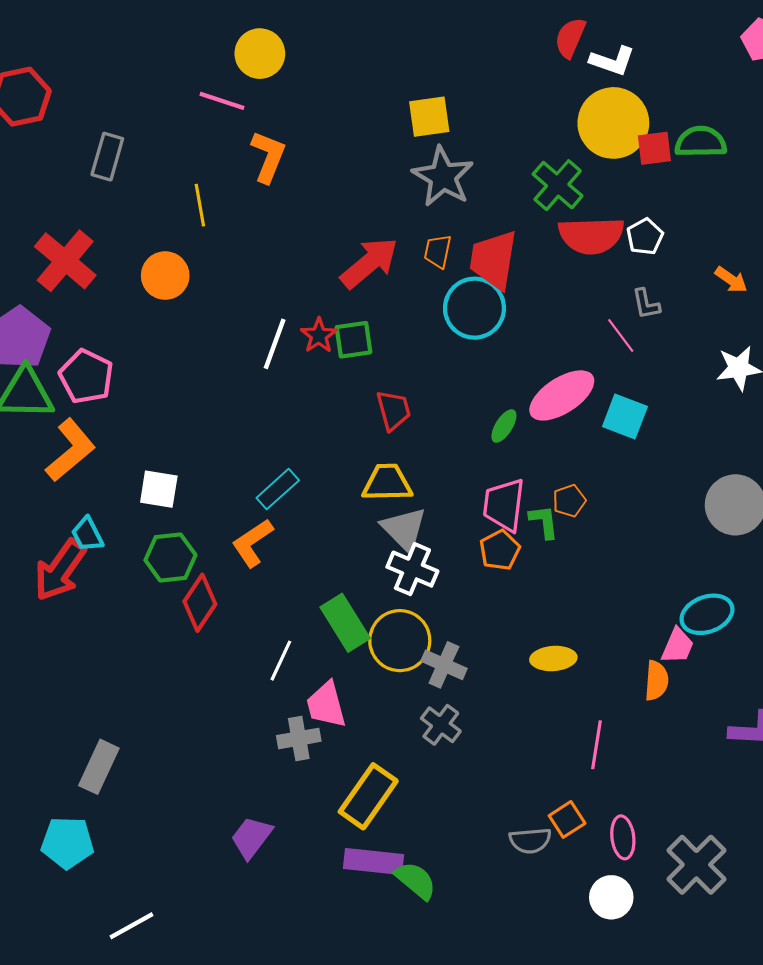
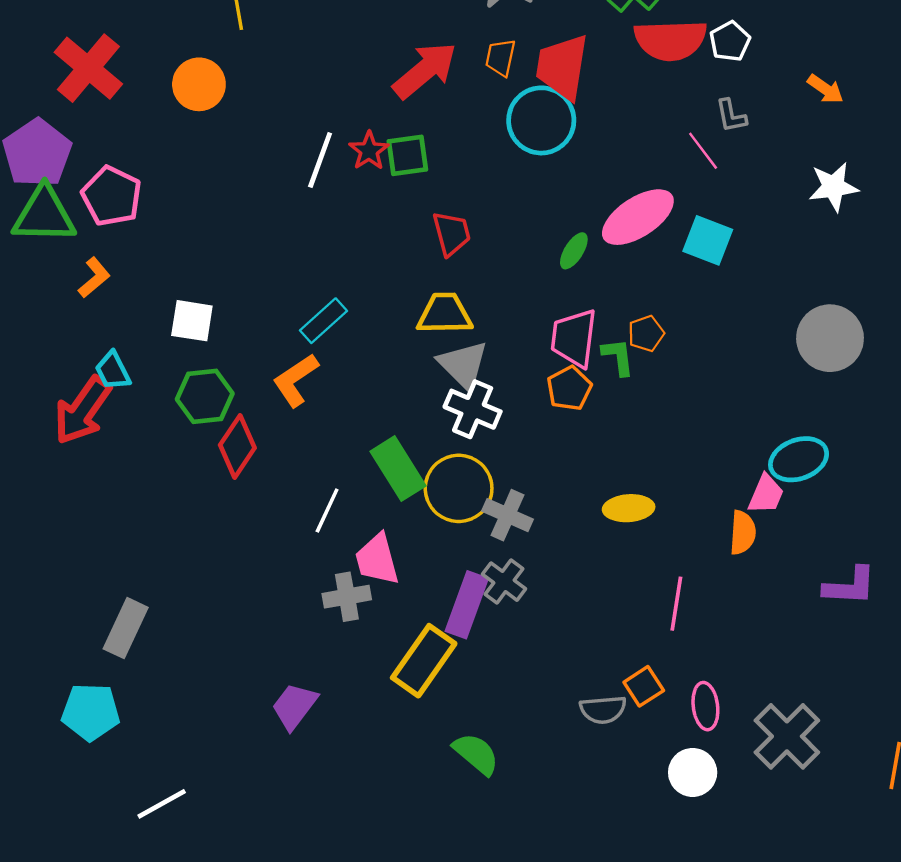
orange L-shape: (70, 450) -> (94, 278), size x0.6
purple rectangle: (373, 862) -> (467, 605), moved, turned -76

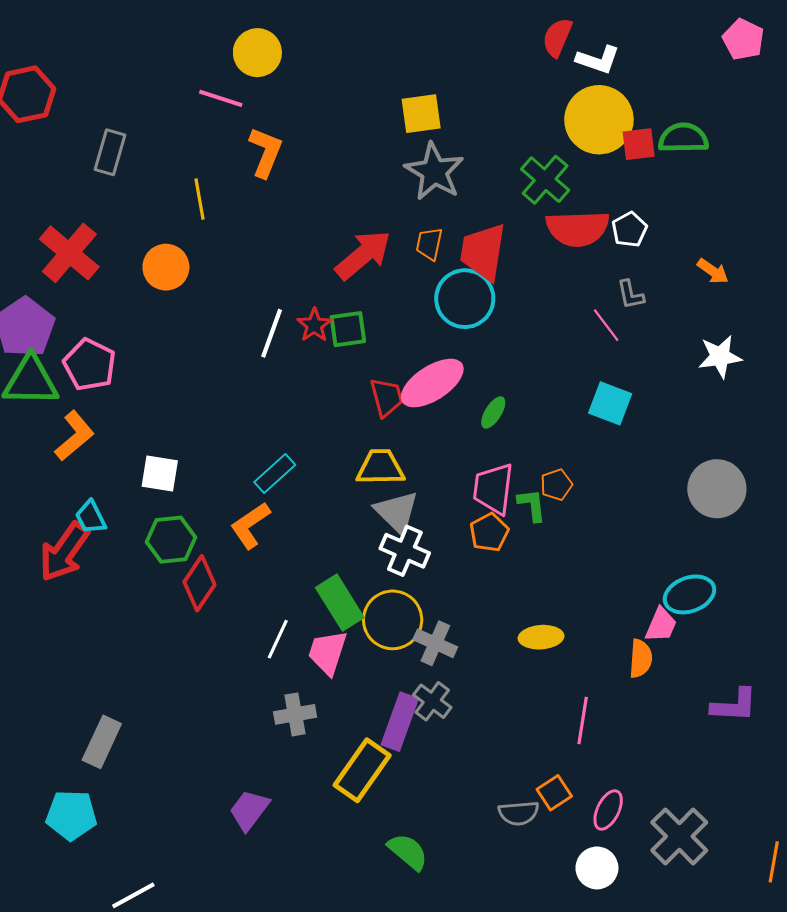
pink ellipse: (638, 217) -> (432, 383), moved
orange L-shape: (94, 278) -> (74, 436), size x1.4
pink trapezoid: (377, 559) -> (328, 652), moved, turned 33
pink ellipse: (705, 706) -> (608, 810), turned 33

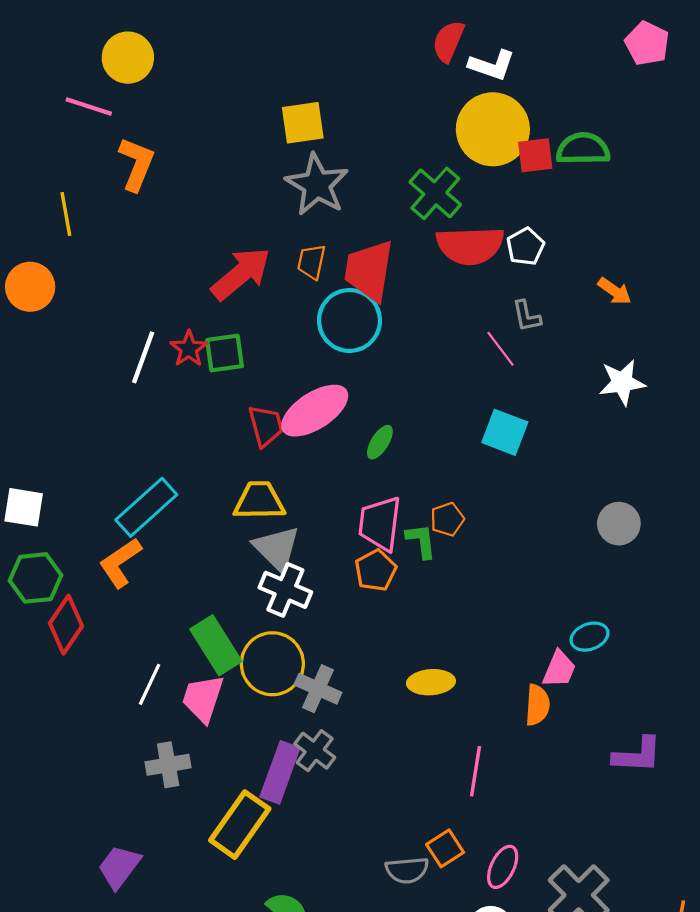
cyan rectangle: (275, 473) -> (146, 507), size x1.4
gray circle: (717, 489) -> (619, 524), size x0.7
cyan ellipse: (689, 594) -> (590, 637), size x0.7

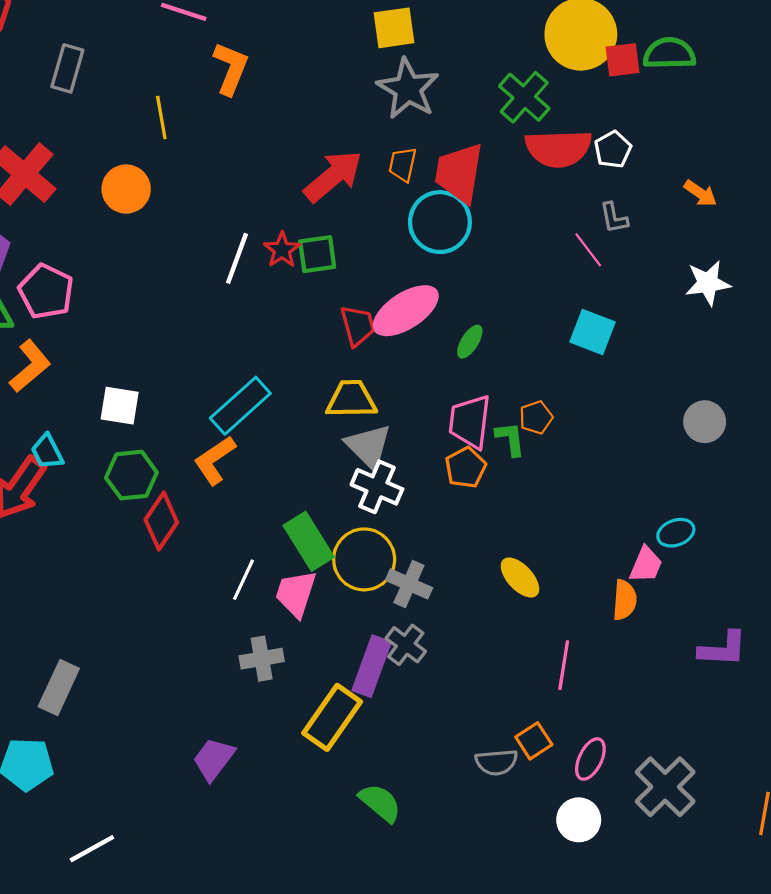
yellow ellipse: (431, 682) -> (520, 578), turned 51

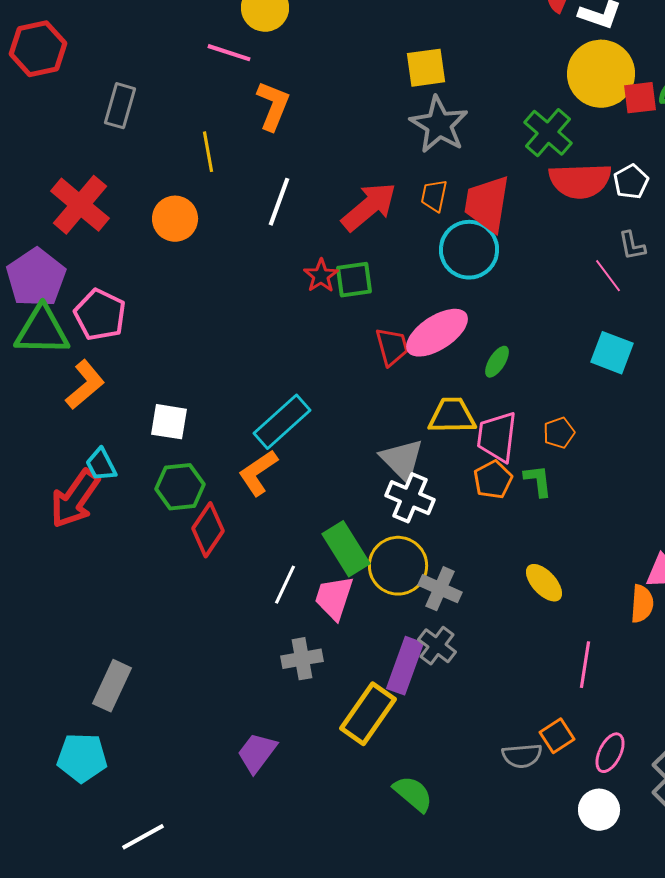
white line: (237, 258) -> (279, 202), moved
yellow trapezoid: (351, 399) -> (452, 416), moved
green L-shape: (510, 439) -> (538, 481), moved

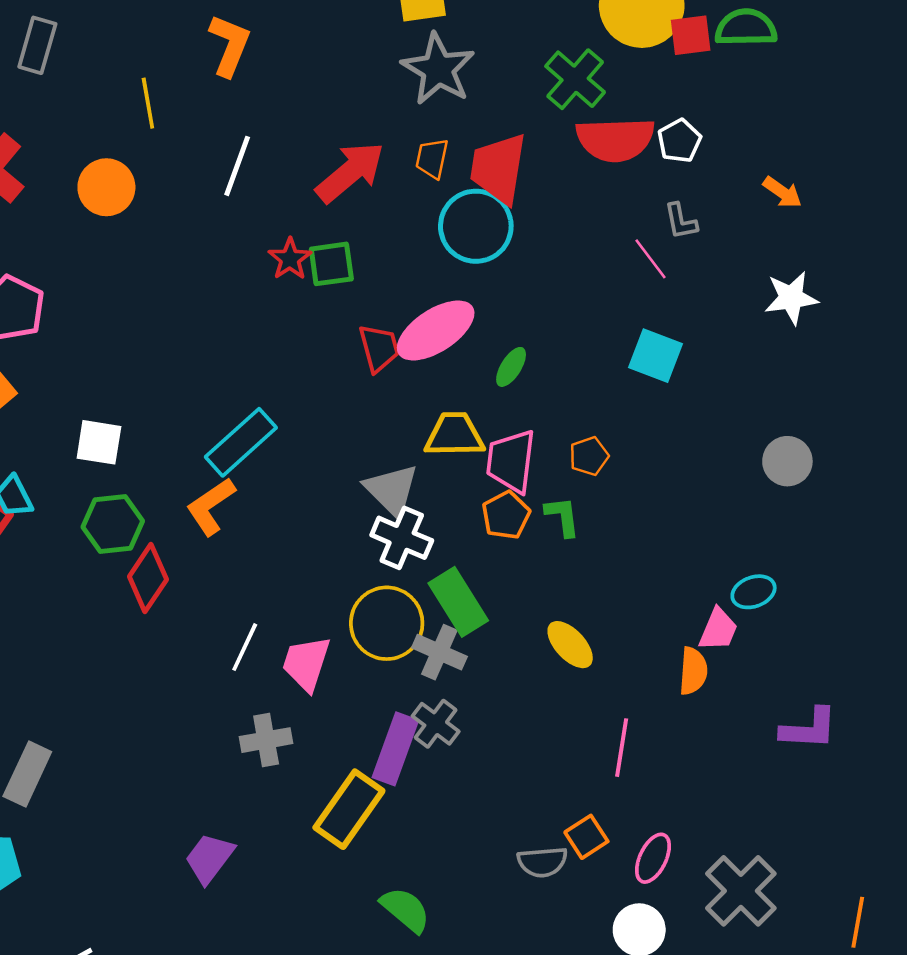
green rectangle: (346, 549) -> (458, 602), moved

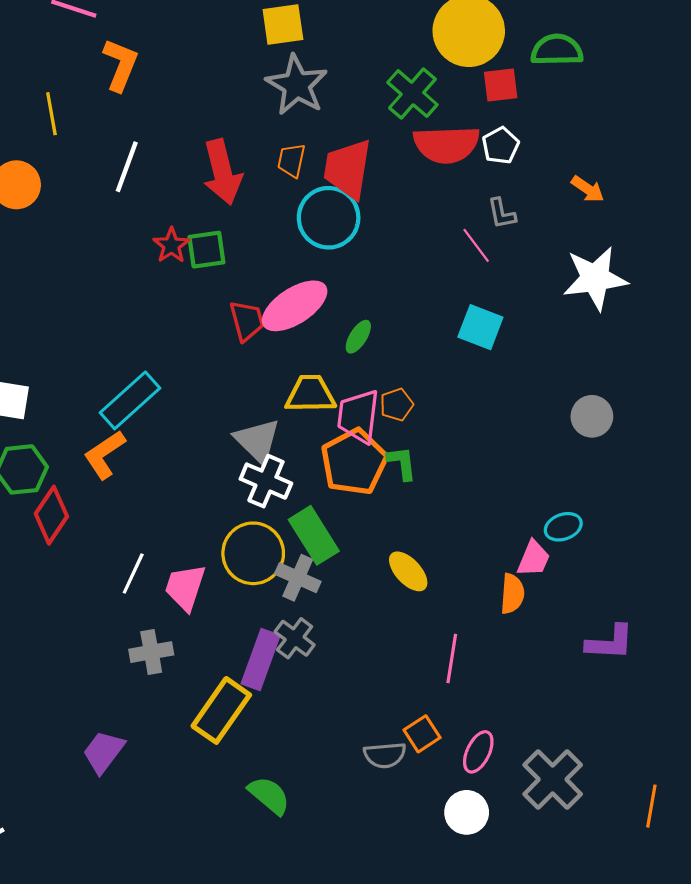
red square: (691, 35) -> (501, 85), moved
red arrow: (350, 172) -> (222, 172), turned 116
white star: (791, 298) -> (595, 278), size x1.4
orange pentagon: (589, 456) -> (397, 405), moved
orange pentagon: (506, 515) -> (354, 462), size x1.6

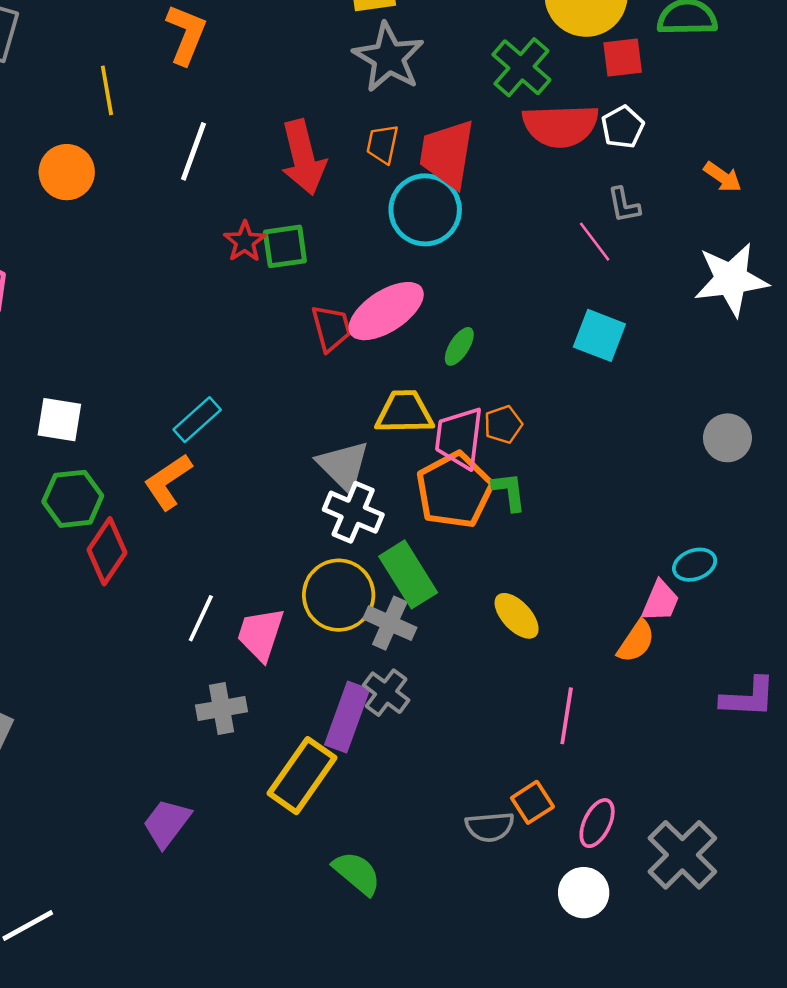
cyan rectangle: (130, 400) -> (197, 420), size x0.7
orange semicircle: (512, 594) -> (636, 641), turned 30

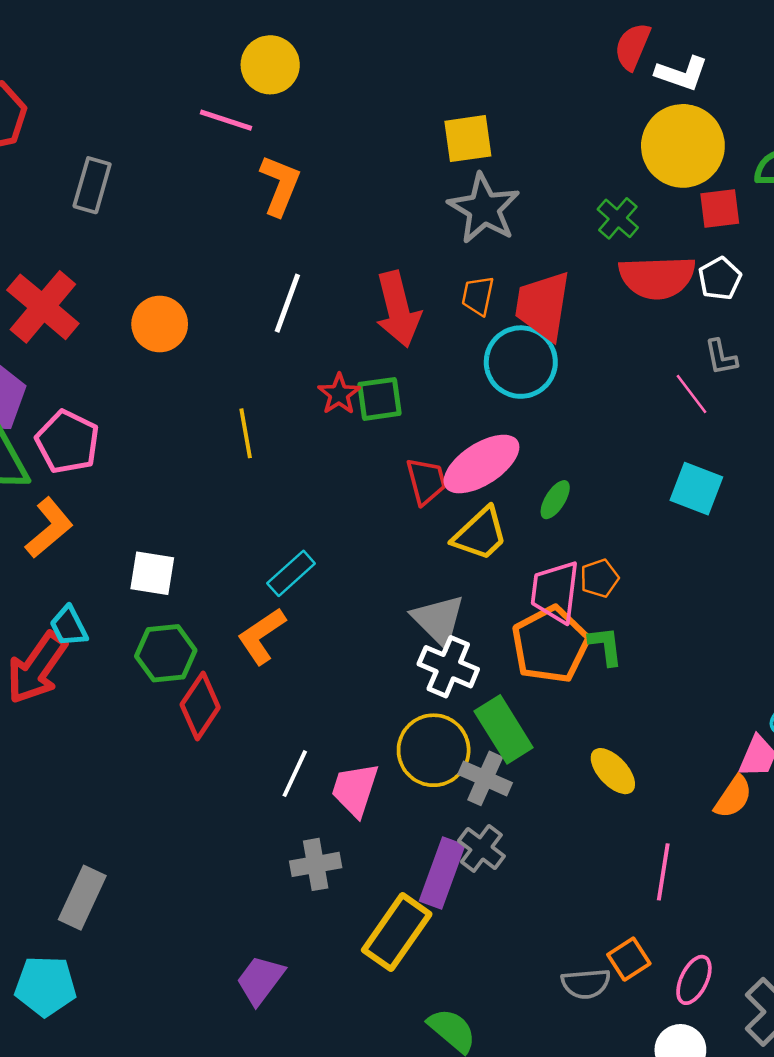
green cross: (521, 67) -> (618, 218), size x0.7
yellow line: (107, 90) -> (246, 433), moved
yellow trapezoid: (404, 412) -> (480, 534), moved, turned 138

